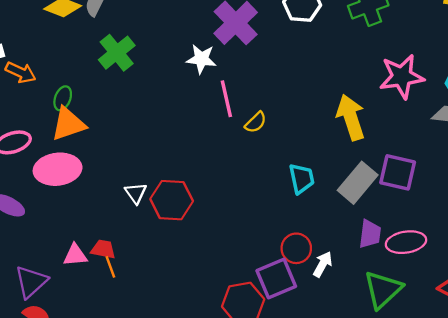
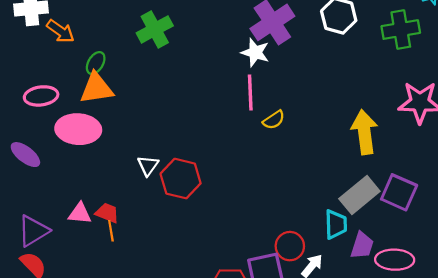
white star: (201, 59) -> (255, 52), moved
cyan trapezoid: (302, 179) -> (336, 224), moved

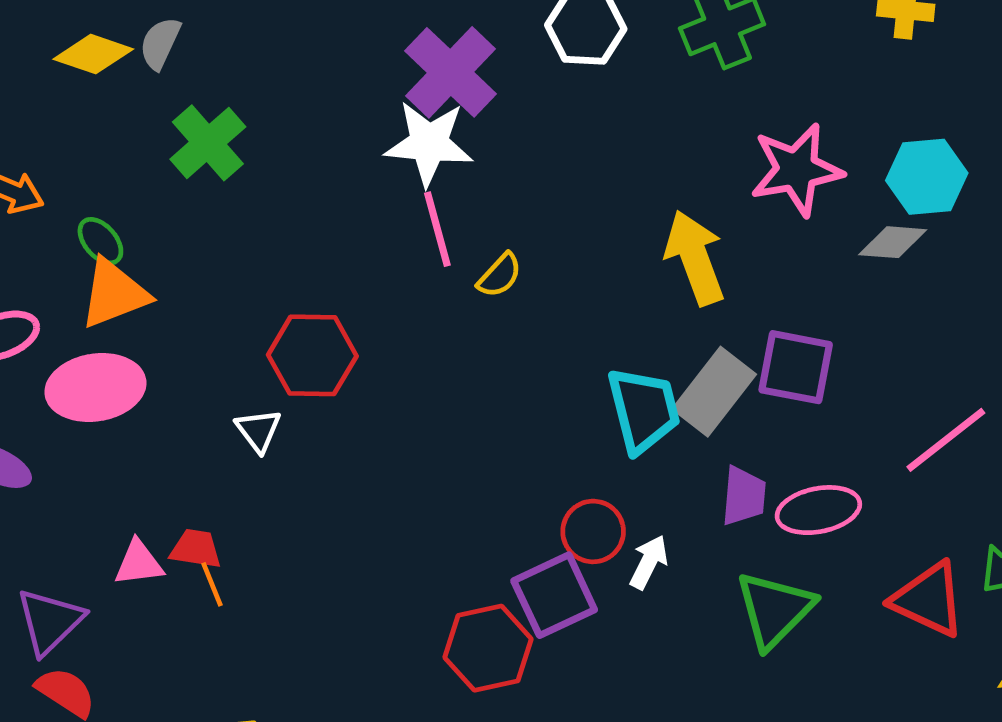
white star: (255, 52) -> (429, 143), size x1.4
green ellipse: (96, 63) -> (100, 241), turned -60
red hexagon: (181, 179) -> (312, 355), moved
cyan trapezoid: (336, 224) -> (644, 410), moved, size x1.4

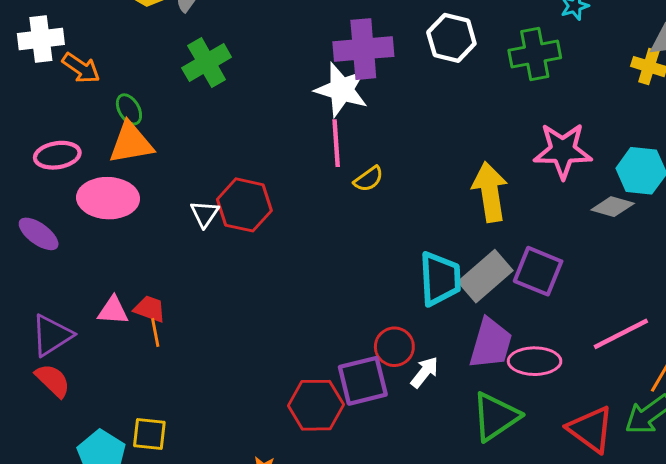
purple cross: (451, 72) -> (363, 49), turned 30
white triangle: (258, 430) -> (204, 214), moved
purple trapezoid: (744, 496) -> (491, 343), size x1.4

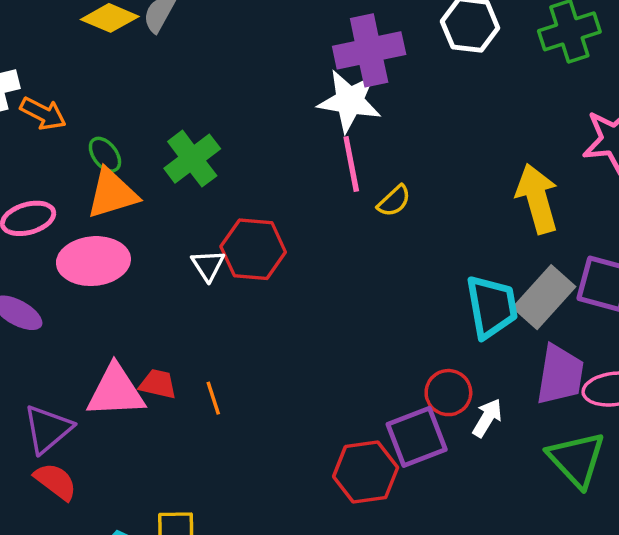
green cross: (207, 63) -> (192, 159), moved
pink triangle: (113, 311) -> (116, 391), size x1.6
orange line: (155, 333) -> (213, 398), moved
green triangle: (496, 417) -> (576, 459), turned -32

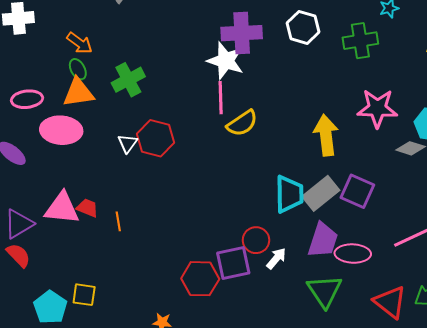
orange arrow: (43, 114) -> (80, 43), moved
yellow semicircle: (394, 201) -> (242, 123), size x1.5

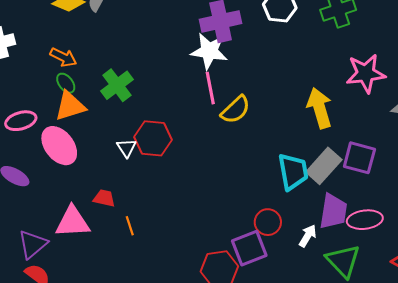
pink ellipse: (61, 130) -> (59, 146), turned 57
red trapezoid: (87, 208) -> (104, 198), moved
white arrow: (276, 259) -> (308, 236), moved

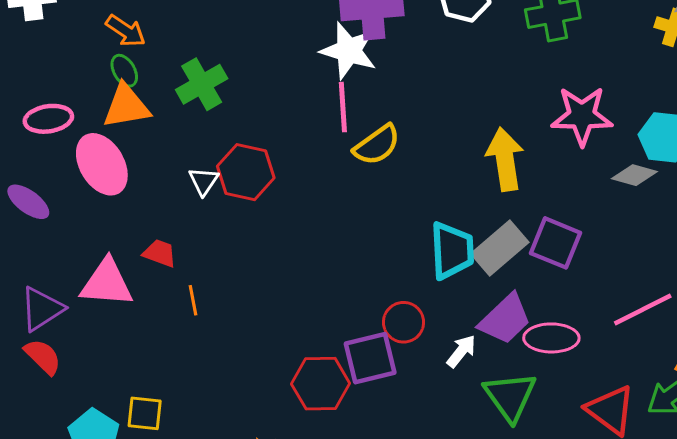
purple trapezoid: (333, 211) -> (505, 319), turned 30

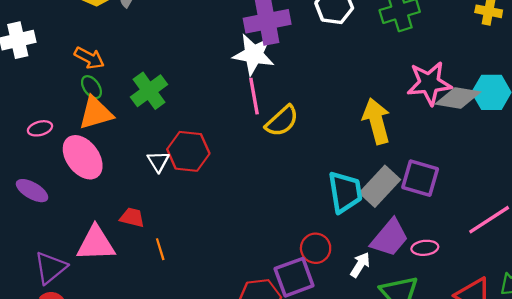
pink ellipse: (48, 119) -> (40, 128), size x0.7
gray diamond: (634, 175) -> (458, 98), moved, size x1.4
pink ellipse: (551, 338) -> (425, 248), size x0.7

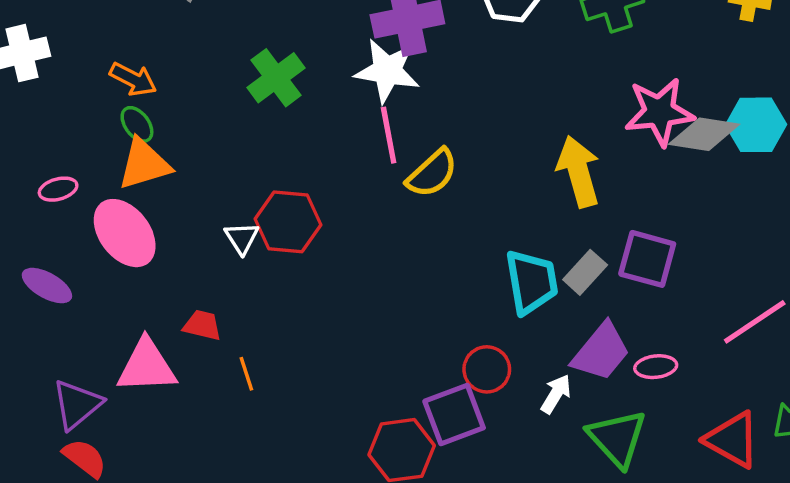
green cross: (149, 91) -> (276, 78), moved
gray rectangle: (380, 186) -> (585, 272), size x0.7

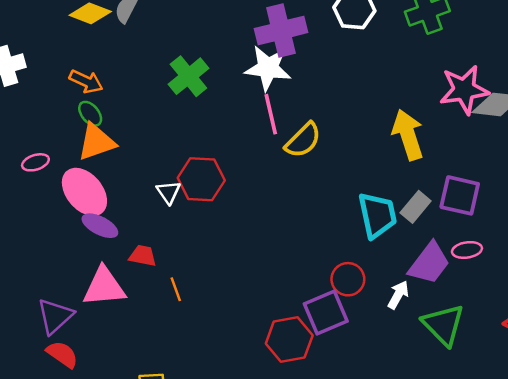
purple ellipse: (47, 286) -> (100, 226), moved
pink ellipse: (656, 367) -> (467, 250), moved

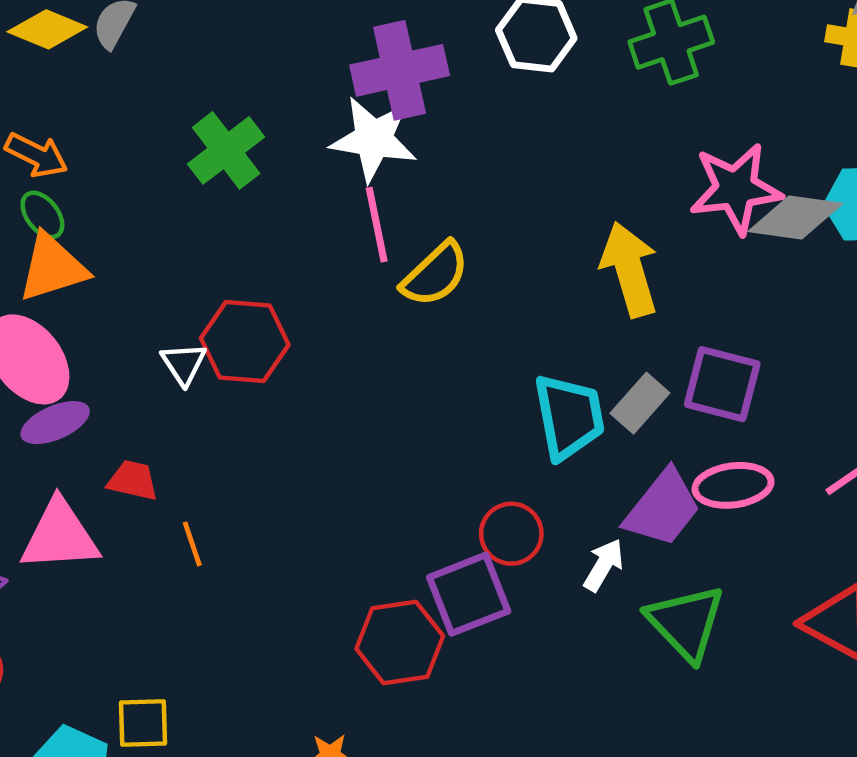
purple ellipse: (100, 226) -> (55, 423), turned -52
pink ellipse: (467, 250) -> (733, 485), size x1.4

